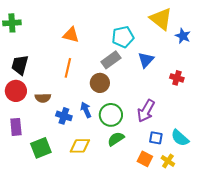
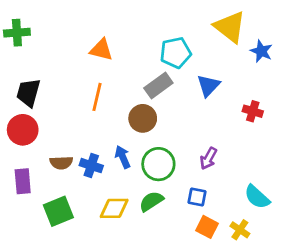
brown semicircle: (43, 98) -> (61, 163), moved
purple arrow: (146, 111) -> (208, 158), size x0.7
blue square: (156, 138) -> (197, 197), moved
green semicircle: (116, 139) -> (151, 201), moved

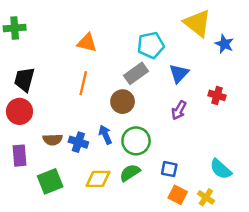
purple arrow: (208, 158) -> (179, 110), moved

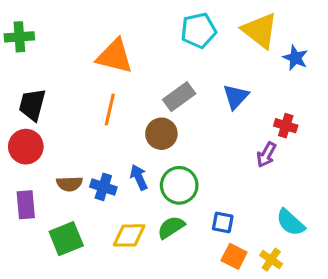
orange triangle: (87, 43) -> (115, 56), size x1.4
cyan pentagon: (151, 45) -> (199, 30), moved
purple arrow: (179, 110) -> (266, 155), moved

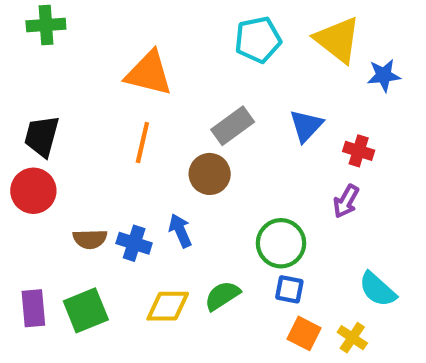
green cross: (19, 37) -> (46, 25), moved
blue star: (295, 58) -> (384, 75), turned -30
red cross: (286, 126) -> (359, 151), moved
green circle: (179, 185) -> (281, 243), moved
purple rectangle: (26, 205) -> (33, 308), moved

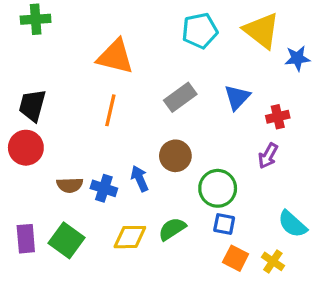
red cross: (359, 151) -> (278, 117), turned -30
brown circle: (210, 174) -> (175, 156), moved
green square: (86, 310) -> (66, 240), turned -32

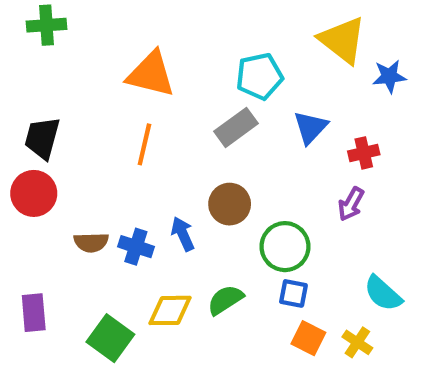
cyan pentagon: (200, 31) -> (259, 76), moved
green square: (66, 240) -> (110, 338), moved

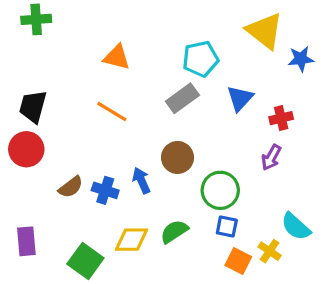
orange triangle: (151, 74) -> (117, 57), size x0.7
orange line: (144, 144) -> (112, 111), turned -72
brown semicircle: (91, 242) -> (71, 187), turned -35
yellow cross: (357, 342) -> (270, 251), moved

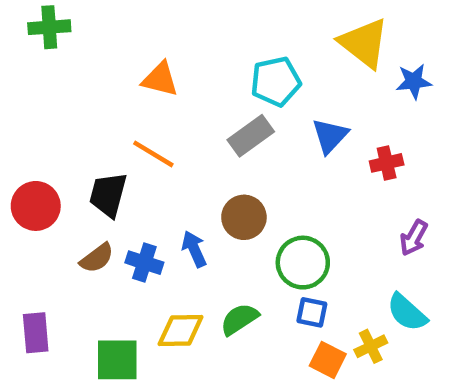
black trapezoid: (33, 107) -> (108, 195), moved
purple arrow: (271, 157) -> (414, 238), moved
yellow cross: (270, 251) -> (371, 346), turned 30
green square: (85, 261) -> (117, 360), turned -36

